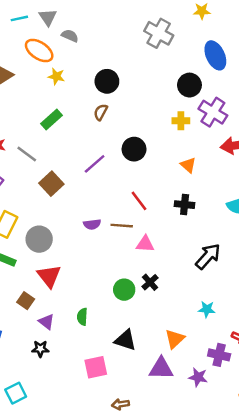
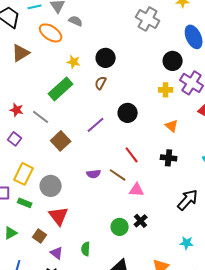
yellow star: (56, 76) -> (74, 62), moved
green rectangle: (51, 120) -> (61, 89), size x1.4
brown line: (122, 226) -> (118, 175), turned 30

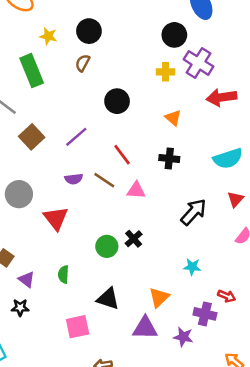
green rectangle: (61, 89) -> (32, 71), turned -70
purple line: (96, 125) -> (76, 137), moved
pink triangle: (137, 190) -> (136, 190), moved
red triangle: (59, 216) -> (56, 218), moved

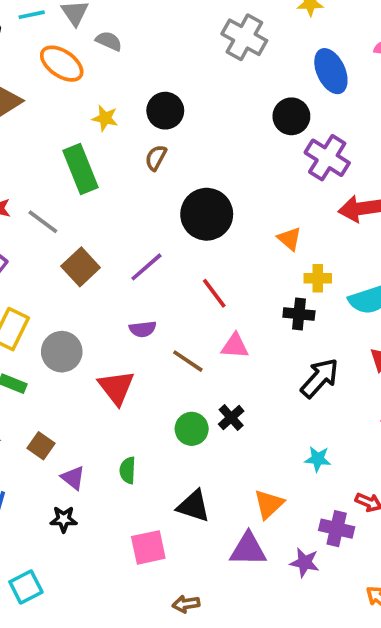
yellow cross: (165, 72) -> (318, 278), moved
black circle: (117, 101) -> (207, 214), size x1.4
black cross: (169, 158) -> (299, 314), moved
brown line: (104, 180) -> (188, 361), moved

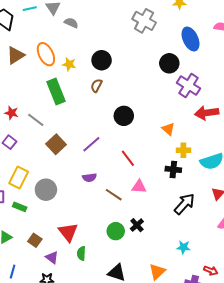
orange ellipse: (62, 64) -> (46, 54), moved, turned 30
black circle: (207, 214) -> (124, 116), size x0.7
red triangle: (116, 387) -> (68, 232), moved

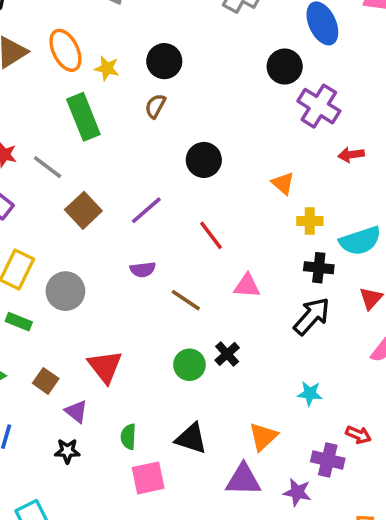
red arrow: (207, 113) -> (351, 155), size x0.6
black cross: (173, 169) -> (319, 268), moved
pink triangle: (139, 187) -> (247, 286), moved
green semicircle: (81, 253) -> (128, 437), moved

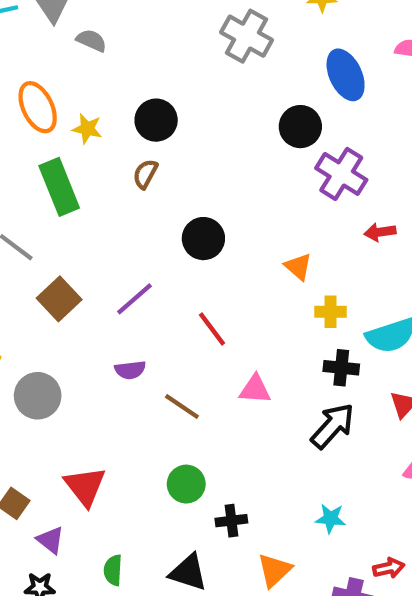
black cross: (227, 354) -> (231, 521), moved, turned 35
red arrow: (358, 435) -> (389, 568), turned -35

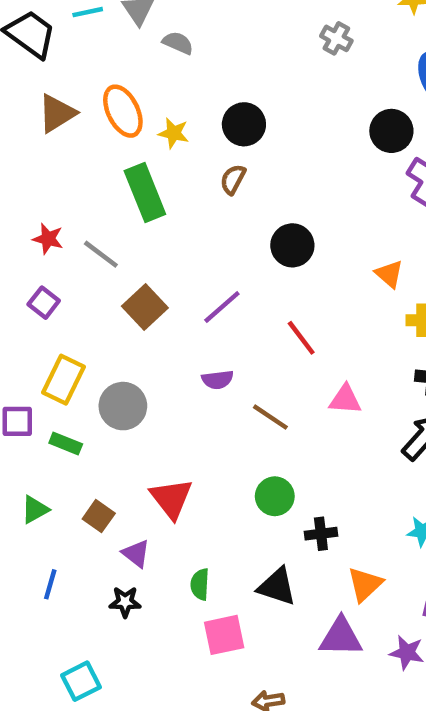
gray cross: (247, 36) -> (336, 38), size x0.6

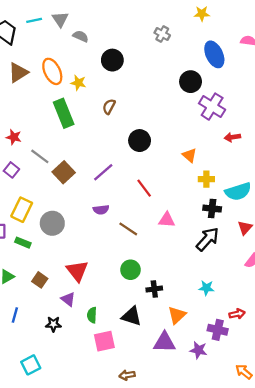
black circle: (244, 124) -> (112, 60), moved
gray line: (101, 254) -> (40, 156), moved
purple triangle: (136, 554) -> (68, 299), moved

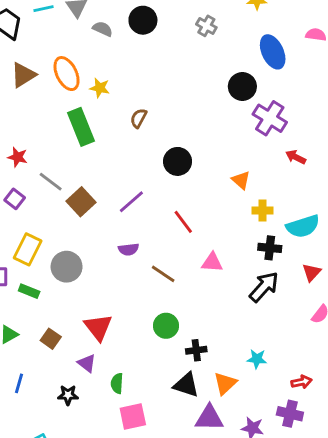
black circle: (112, 60) -> (143, 20), moved
red arrow: (232, 137) -> (296, 157), turned 35
cyan star: (206, 288) -> (257, 359), moved
black triangle: (132, 316) -> (186, 385), moved
purple cross: (218, 330) -> (290, 414), moved

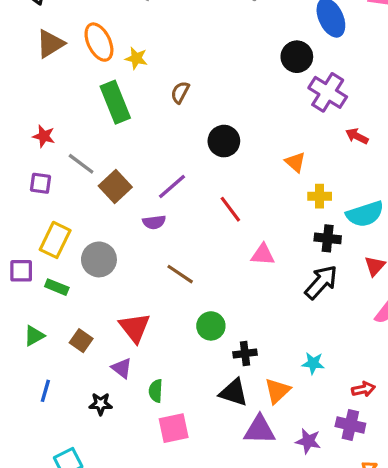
purple square: (15, 199) -> (41, 183), turned -30
purple semicircle: (129, 249) -> (154, 222), moved
brown line: (163, 274) -> (180, 274), moved

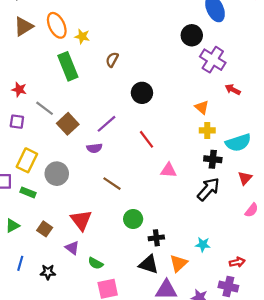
orange triangle: (295, 162) -> (202, 107), moved
green semicircle: (156, 391) -> (95, 263), turned -64
black star: (101, 404) -> (48, 272), moved

